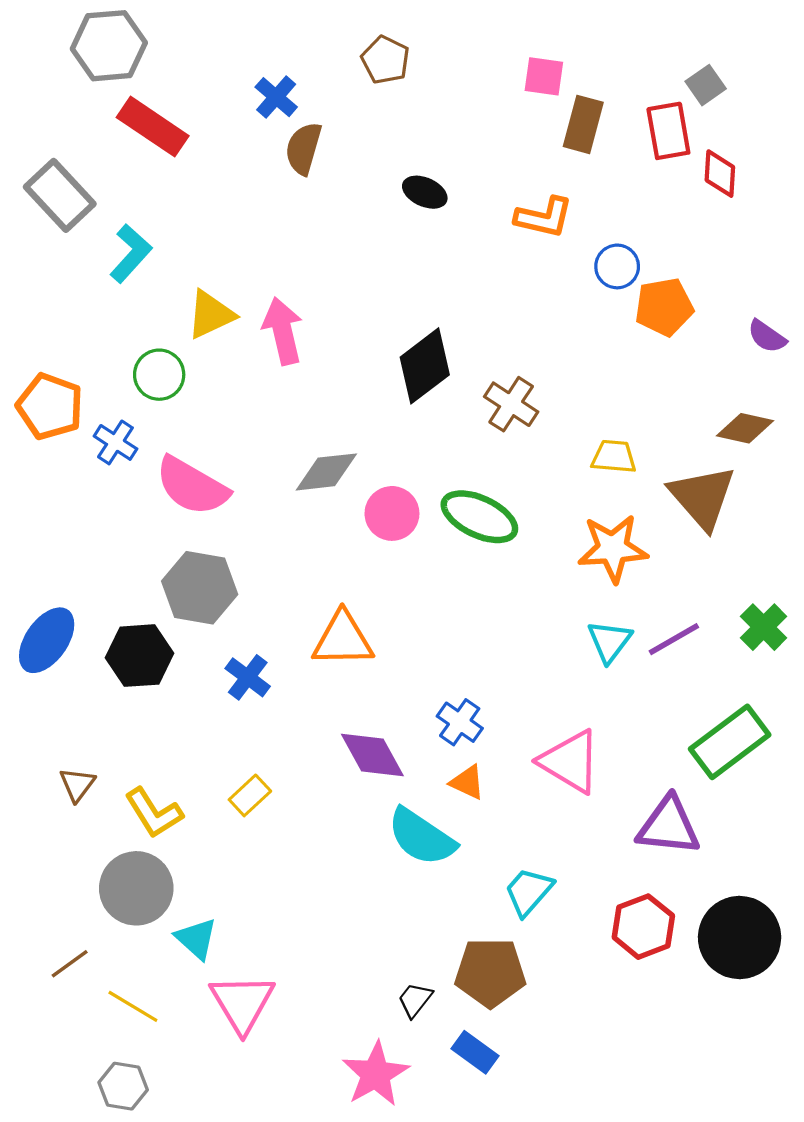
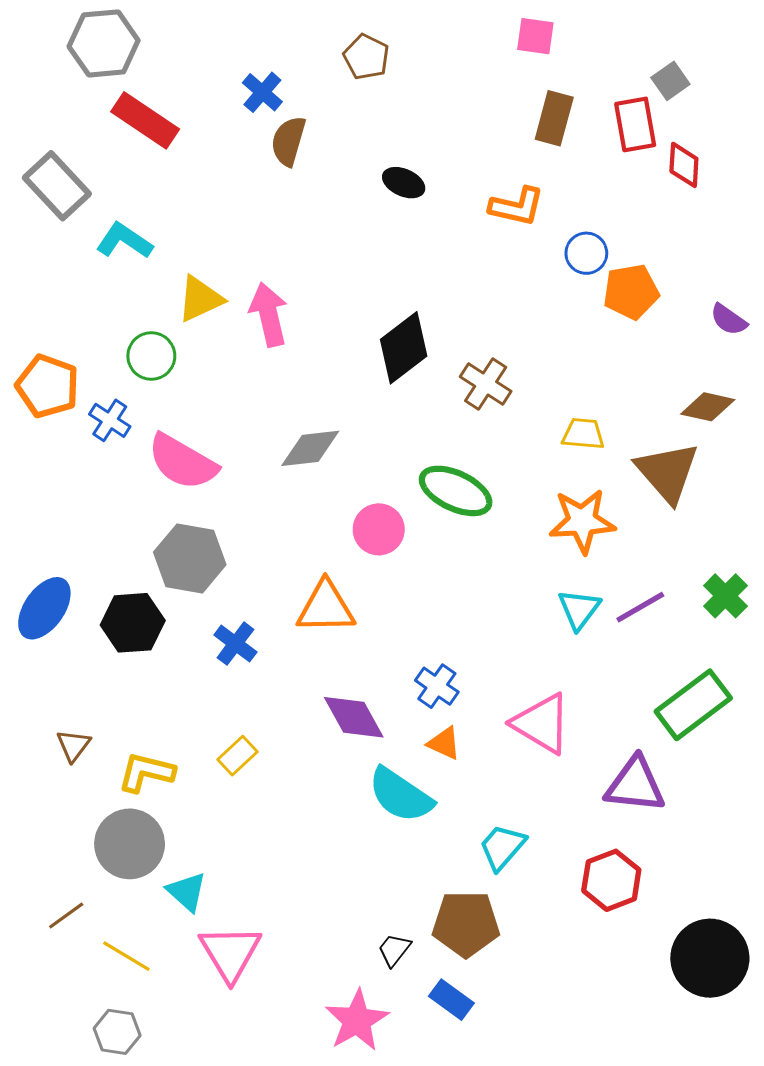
pink square: (544, 76) -> (535, 36), moved
cyan L-shape: (131, 253) -> (124, 241), turned -98
pink circle: (392, 513) -> (379, 529), moved
yellow L-shape: (154, 813) -> (146, 772), turned 136
black circle: (740, 938) -> (710, 958), moved

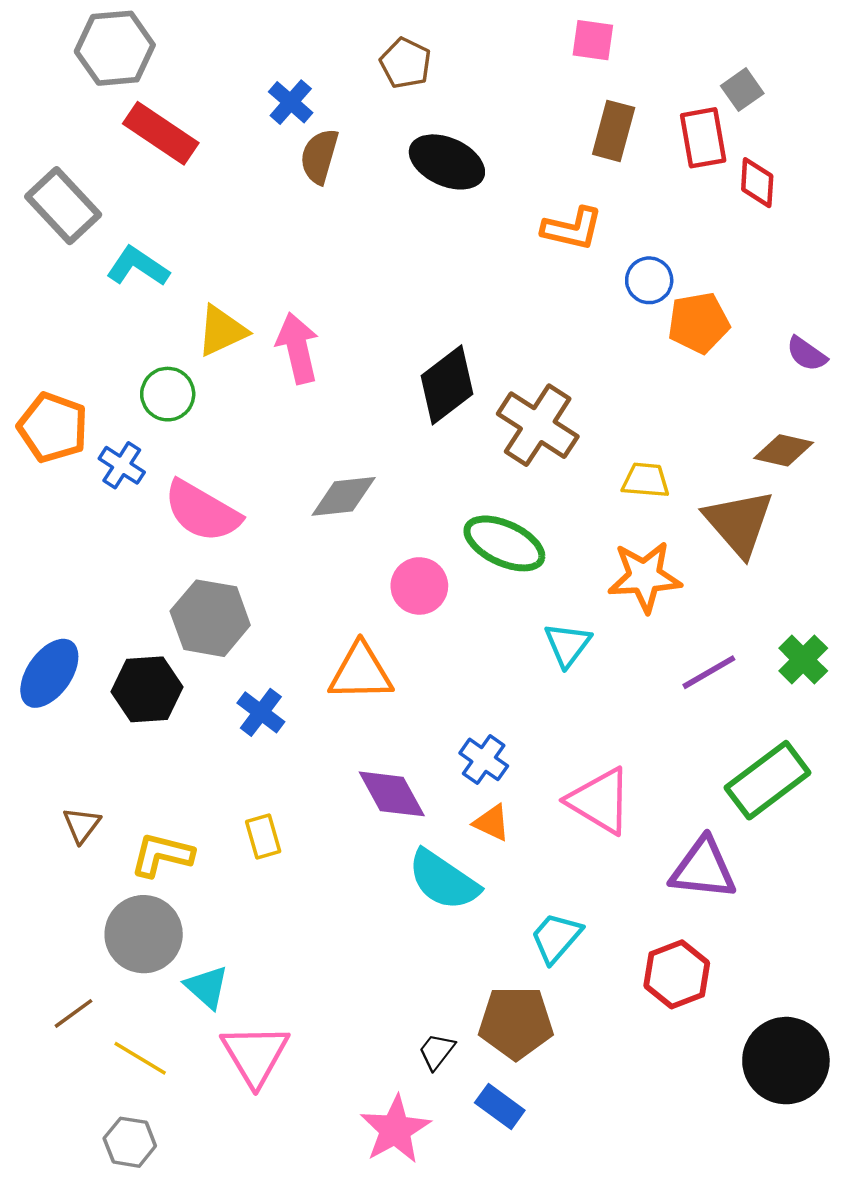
black ellipse: (404, 183) -> (447, 162), moved, size x1.6
brown cross: (486, 384) -> (538, 425), size x1.4
cyan triangle: (579, 609) -> (568, 645), moved
yellow rectangle: (238, 756) -> (263, 836), turned -63

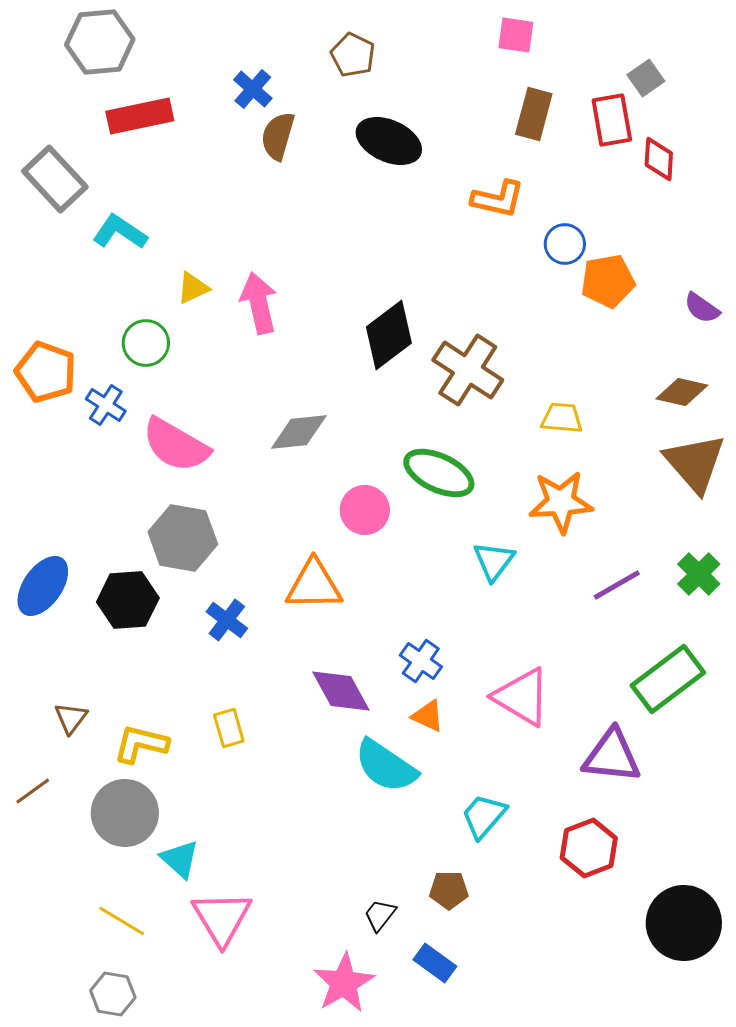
red rectangle: (161, 133) -> (140, 116), turned -46
yellow triangle: (222, 331) -> (193, 288), size x0.7
brown triangle: (739, 523) -> (695, 463), moved
brown line: (73, 1013) -> (33, 791), moved
brown pentagon: (516, 1023) -> (449, 890), size x0.6

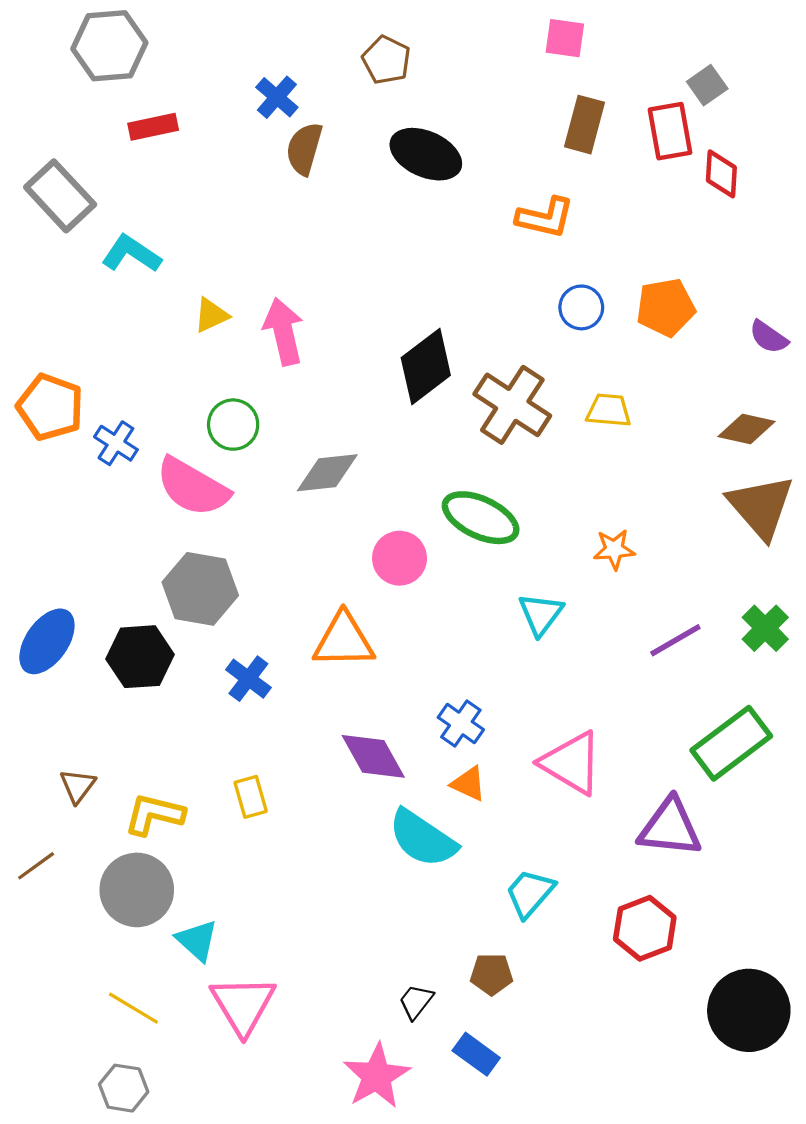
red rectangle: (140, 116) -> (153, 127), size x0.7
blue circle: (565, 244) -> (581, 307), moved
green circle: (146, 343) -> (233, 425), moved
yellow trapezoid: (562, 418) -> (609, 410), moved
orange star: (561, 502) -> (614, 549), size x0.6

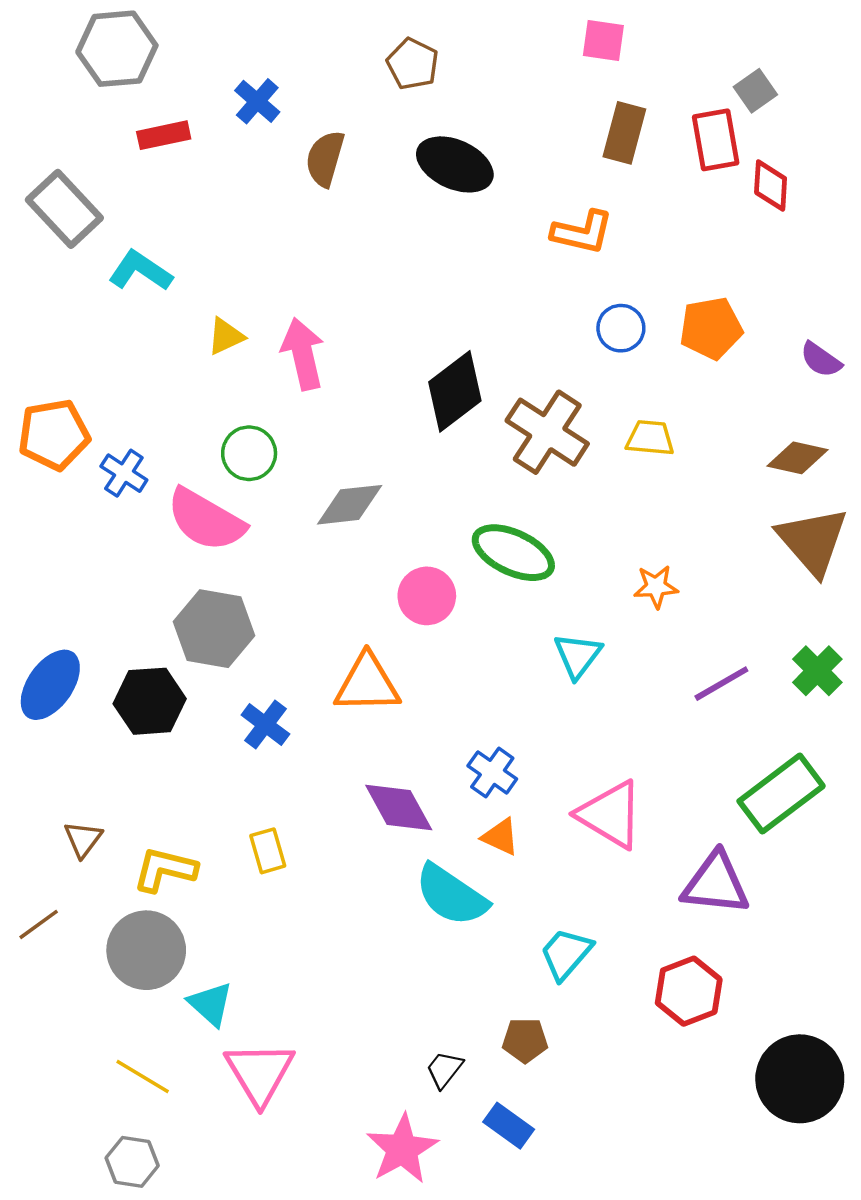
blue cross: (277, 97) -> (257, 101), moved
orange pentagon: (50, 407) -> (54, 435), turned -30

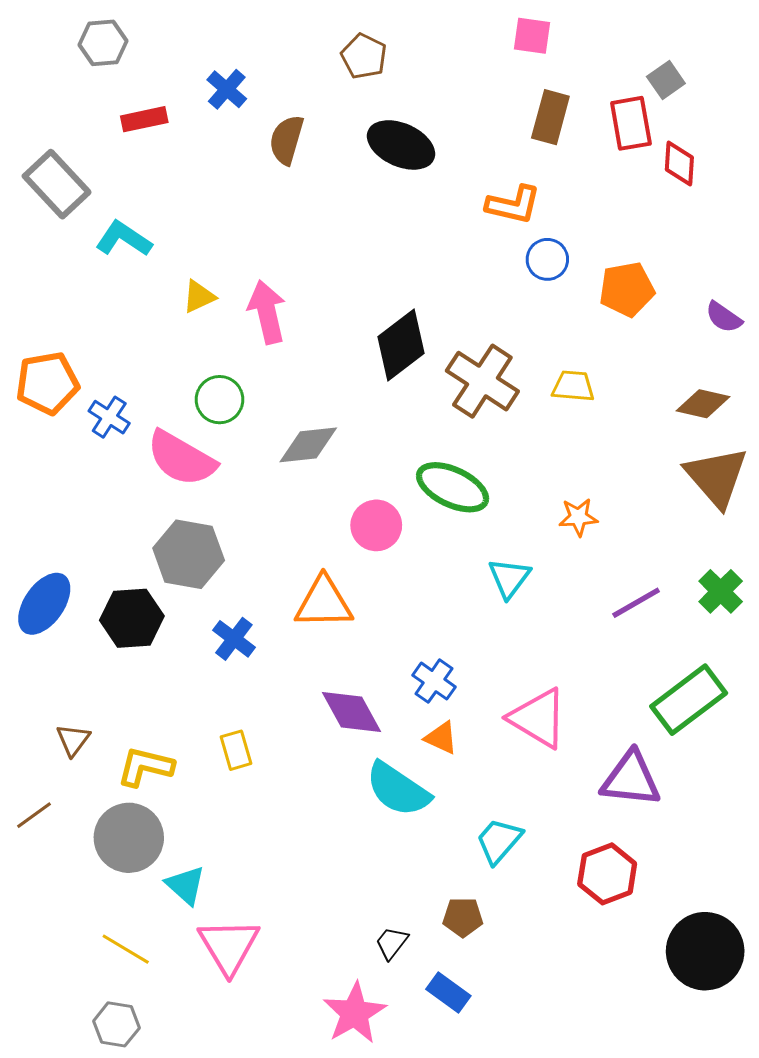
gray hexagon: (117, 49) -> (103, 43), size x0.7
blue circle: (621, 328) -> (547, 259), moved

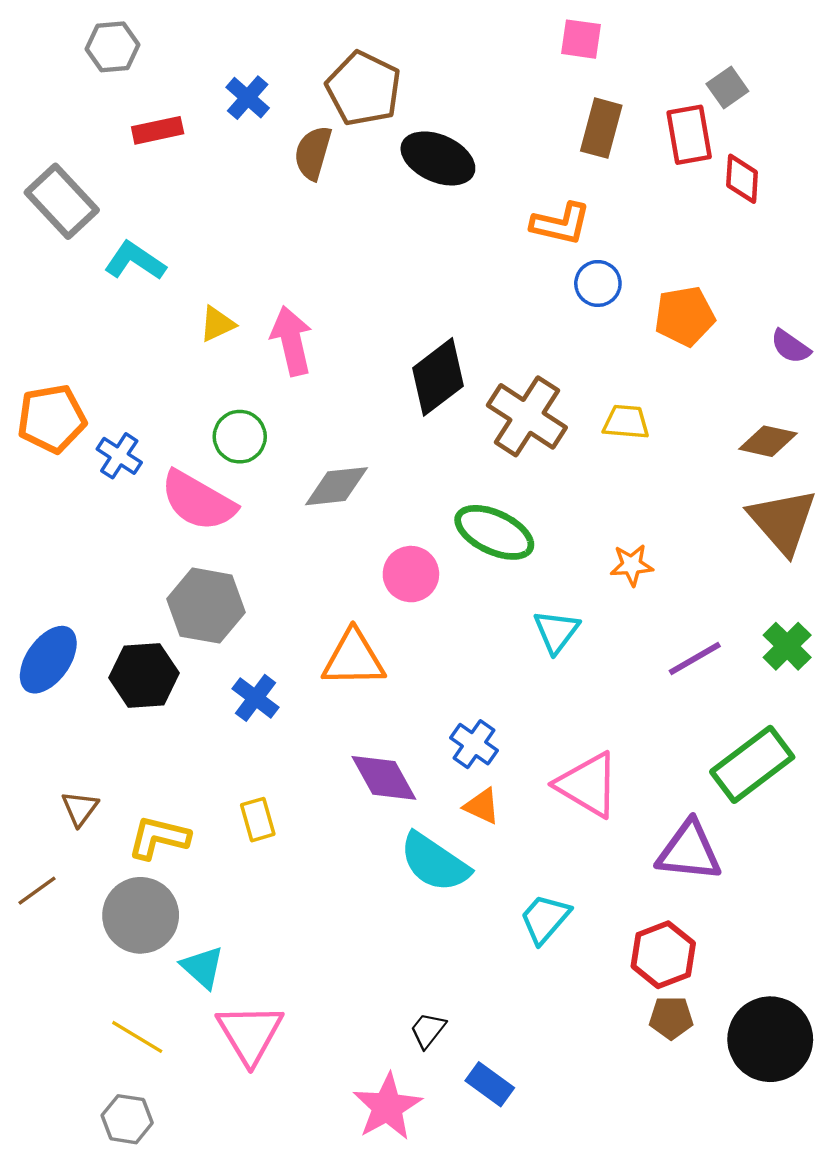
brown pentagon: (364, 56) -> (364, 89), moved, size x1.5
brown pentagon: (463, 917) -> (671, 1018), moved

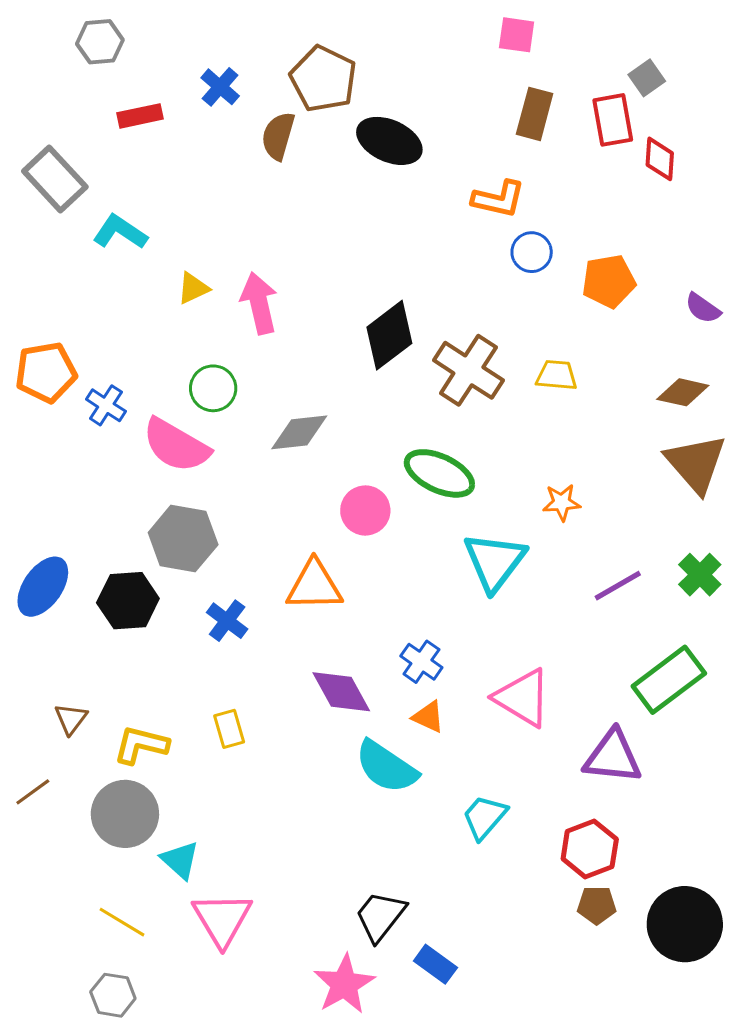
cyan triangle: (556, 631) -> (495, 562), size x1.5
black trapezoid: (428, 1030) -> (380, 916), size x1.6

